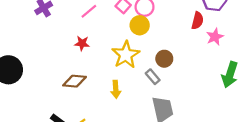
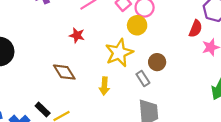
brown diamond: (75, 81) -> (64, 72), turned 45

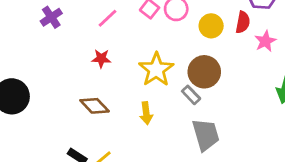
yellow circle: (137, 25) -> (211, 26), moved
brown circle: (157, 62) -> (204, 72), size x1.5

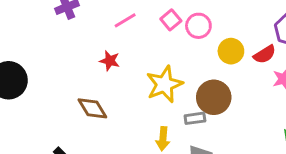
red semicircle: (243, 22) -> (265, 54), turned 35
gray rectangle: (191, 95) -> (195, 118), turned -66
yellow arrow: (146, 113) -> (163, 139), moved

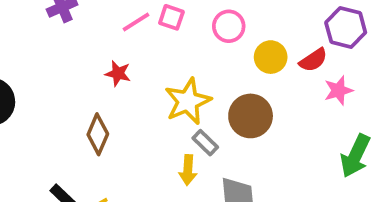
pink square: (171, 20) -> (171, 17), moved, turned -30
brown diamond: (92, 108) -> (98, 134), turned 56
gray rectangle: (195, 118) -> (205, 143), moved, turned 54

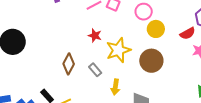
yellow circle: (271, 57) -> (156, 29), moved
red star: (118, 73) -> (95, 36), moved
gray rectangle: (205, 143) -> (95, 70), moved

